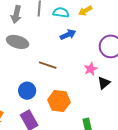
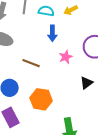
blue arrow: (68, 35) -> (52, 33), turned 112
pink star: (91, 69) -> (66, 57), moved

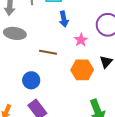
orange hexagon: (41, 99) -> (82, 70), moved

